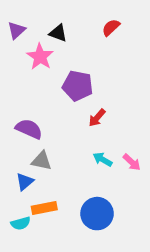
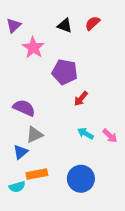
black triangle: (58, 33) -> (65, 26), moved
gray triangle: (41, 161) -> (34, 135), turned -36

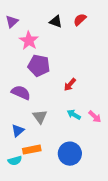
purple pentagon: (65, 72) -> (39, 66), moved
gray triangle: (34, 135) -> (40, 117), moved, turned -42

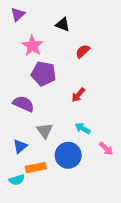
red semicircle: (80, 20) -> (83, 51), moved
purple triangle: (12, 22) -> (18, 14), moved
pink arrow: (95, 117) -> (106, 149), moved
blue circle: (70, 154) -> (68, 155), moved

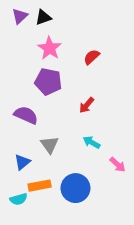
black triangle: (63, 24) -> (43, 17), moved, turned -40
pink star: (32, 46) -> (49, 48), moved
blue circle: (68, 155) -> (75, 188), moved

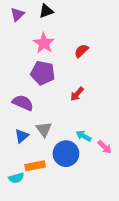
black triangle: (43, 17) -> (46, 11), moved
cyan arrow: (92, 142) -> (84, 136), moved
blue triangle: (22, 162) -> (22, 136), moved
blue circle: (75, 188) -> (66, 154), moved

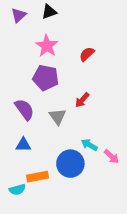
purple semicircle: (23, 103) -> (24, 109), turned 30
gray triangle: (44, 129) -> (57, 117), moved
blue triangle: (22, 136) -> (23, 145), turned 40

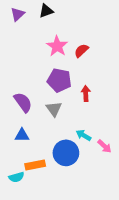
pink star: (47, 46) -> (57, 46), moved
purple pentagon: (46, 78) -> (59, 80), moved
red arrow: (82, 100) -> (86, 93), moved, turned 136

